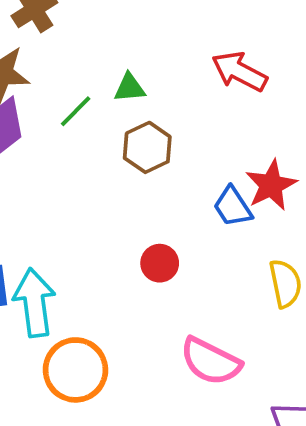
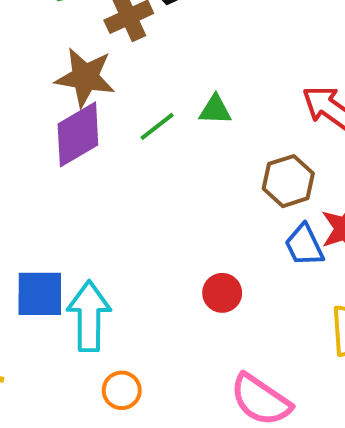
brown hexagon: (147, 147) -> (288, 181), moved
orange circle: (75, 370) -> (122, 390), size x0.6

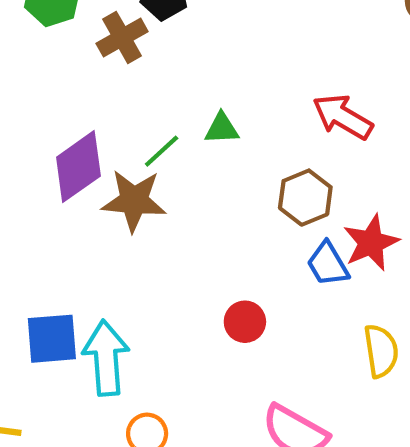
brown star: (85, 77) -> (134, 201), moved

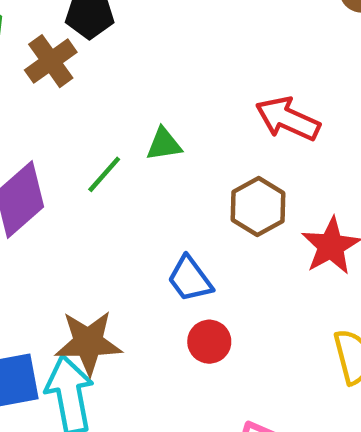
brown star: (134, 201) -> (88, 343), moved
blue trapezoid: (328, 264) -> (190, 279), moved

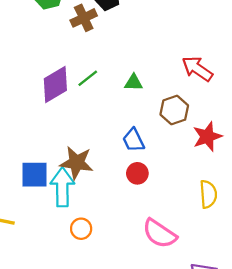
green triangle: (164, 144) -> (134, 83), moved
green line: (104, 174) -> (88, 78), moved

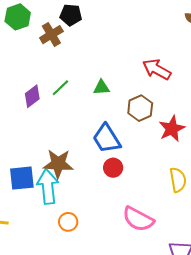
purple diamond: (55, 85) -> (32, 96), size x0.7
blue trapezoid: (133, 140) -> (107, 139), size x1.4

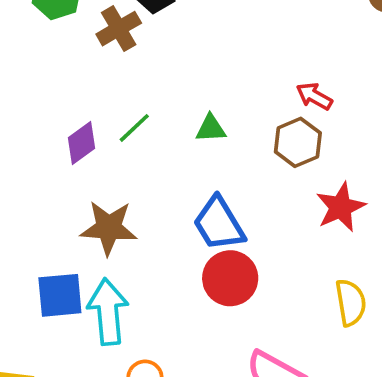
red arrow: (157, 69) -> (314, 96), size x0.7
brown hexagon: (140, 108) -> (298, 142), moved
brown star: (58, 164) -> (109, 228), moved
red circle: (113, 168) -> (230, 278), size x1.5

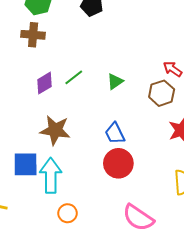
brown cross: (119, 29) -> (33, 35), moved, turned 30
green triangle: (211, 128) -> (115, 81), turned -36
blue trapezoid: (219, 224) -> (115, 133), size x0.7

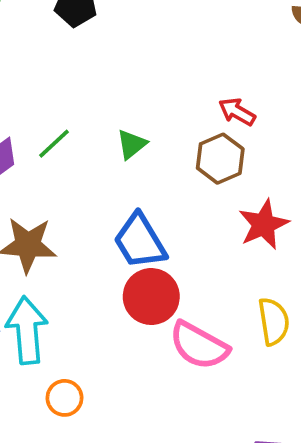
blue trapezoid: (115, 133) -> (140, 241), size x1.4
pink semicircle: (138, 218) -> (199, 346), moved

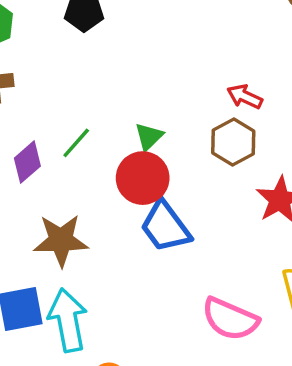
red circle: (151, 297) -> (143, 178), moved

